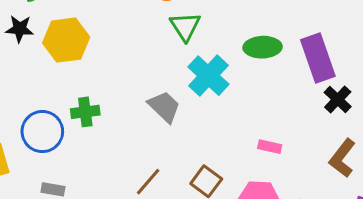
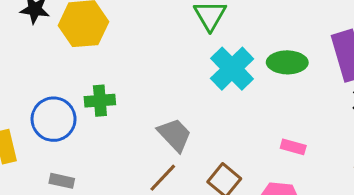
green ellipse: (263, 47) -> (287, 62), moved
gray trapezoid: (164, 107) -> (175, 135), moved

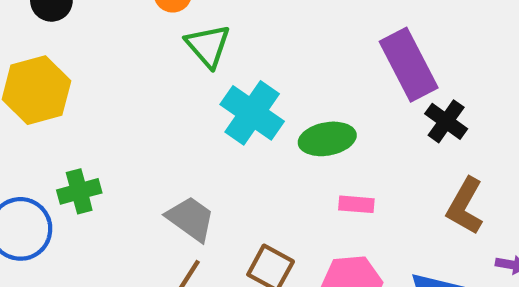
green ellipse: (287, 62) -> (327, 139), moved

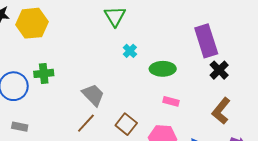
cyan cross: (252, 113) -> (130, 51), size x0.5

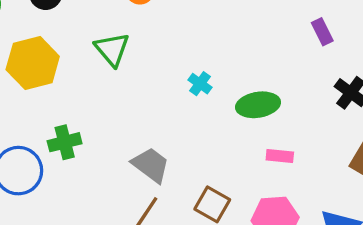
green triangle: (115, 16) -> (112, 49), moved
purple rectangle: (206, 41) -> (322, 32), moved, size x0.5

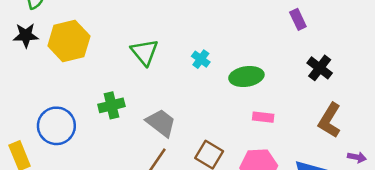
green triangle: (112, 49) -> (145, 52), moved
green cross: (65, 142) -> (111, 105), moved

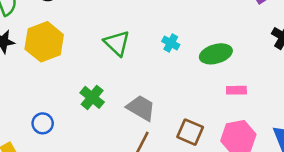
green cross: (111, 105) -> (92, 97), turned -30
blue circle: (56, 126) -> (43, 123), size x0.6

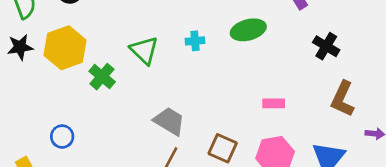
cyan cross: (171, 43) -> (195, 41), moved, turned -35
green ellipse: (216, 54) -> (248, 30), moved
green cross: (92, 97) -> (102, 77), moved

